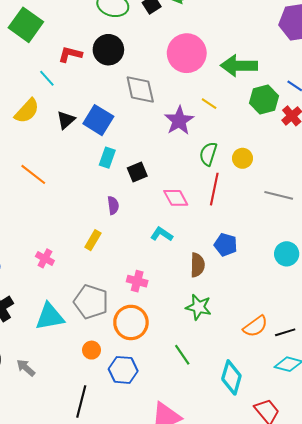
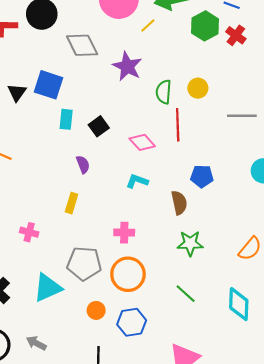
yellow line: (209, 104) -> (148, 25), moved, turned -63

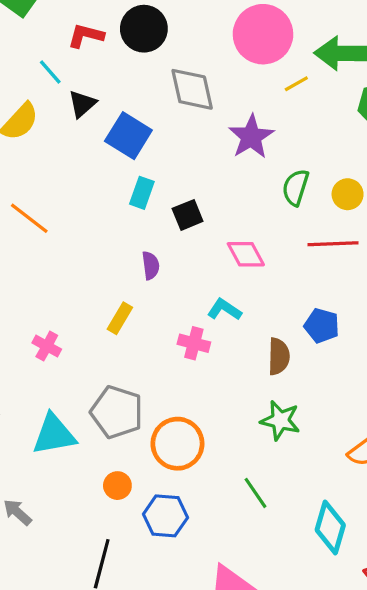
black triangle: (17, 92) -> (82, 104), moved
red line: (178, 125) -> (333, 244), moved, turned 76
pink cross: (124, 233) -> (194, 343), moved

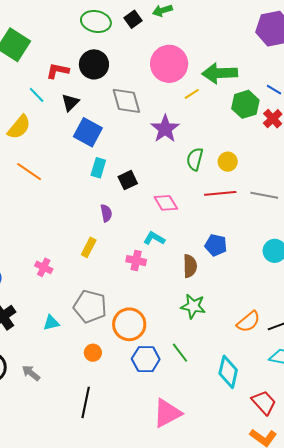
black triangle: (82, 104) -> (70, 102), moved
orange line: (29, 218) -> (29, 172), moved
cyan triangle: (54, 435) -> (51, 323), size x0.6
blue hexagon: (165, 516) -> (146, 359), moved

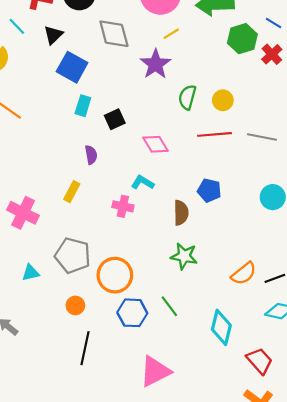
yellow line: (192, 94) -> (171, 34), moved
pink cross: (44, 267) -> (23, 213), size x1.6
black line: (86, 402) -> (85, 348), moved

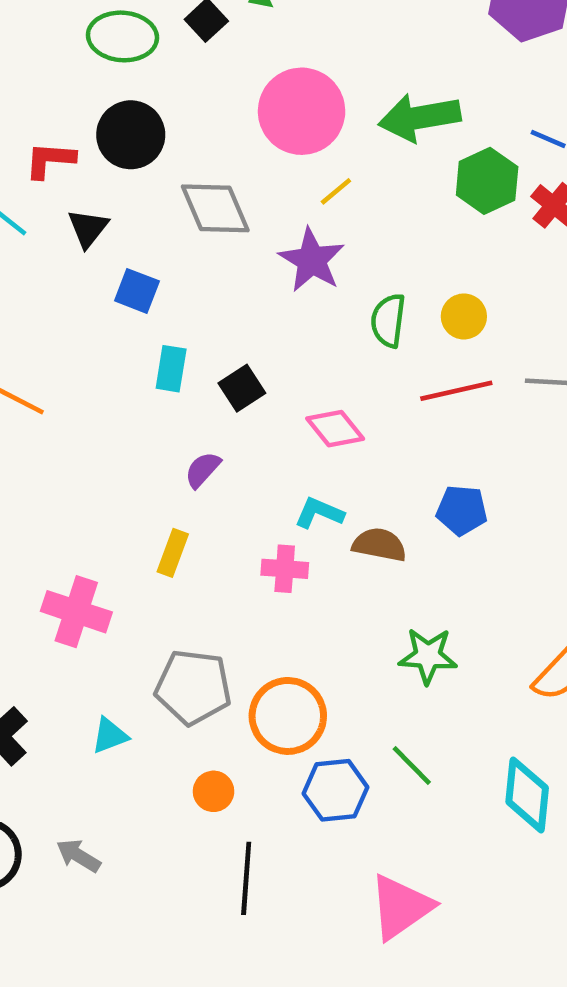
blue square: (72, 67) -> (137, 291), size x0.7
purple semicircle: (91, 155) -> (203, 470), turned -120
brown semicircle: (181, 213) -> (379, 545), moved, turned -70

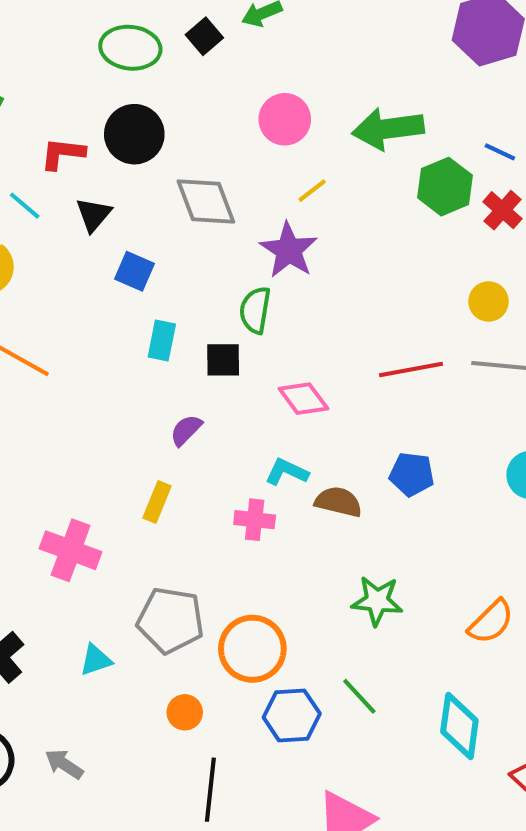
pink circle: (302, 111) -> (285, 119), size x0.7
yellow circle: (464, 316) -> (489, 301), moved
green semicircle: (388, 321) -> (255, 310), moved
black square: (242, 388) -> (223, 360), turned 30

